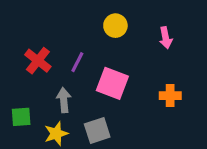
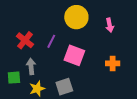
yellow circle: (115, 26) -> (76, 17), size x1.5
gray arrow: (64, 100) -> (31, 66), moved

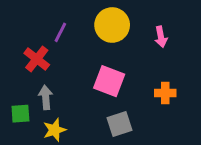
purple line: (51, 41) -> (60, 32), moved
gray square: (64, 87) -> (119, 124), moved

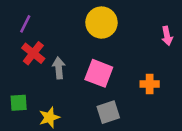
purple line: (60, 32) -> (25, 24), moved
pink arrow: (161, 37) -> (167, 36), moved
gray arrow: (46, 97) -> (59, 68), moved

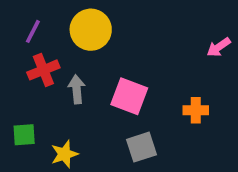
yellow circle: (101, 23) -> (91, 30), moved
pink arrow: (167, 36) -> (219, 47), turned 66
red cross: (33, 53) -> (43, 70), turned 30

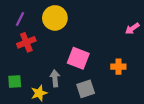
gray arrow: (77, 89) -> (55, 78), moved

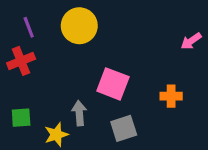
purple line: (20, 19) -> (29, 27), turned -48
red cross: (26, 42) -> (21, 61), moved

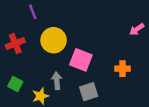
yellow circle: (79, 26) -> (54, 40), moved
purple line: (29, 27) -> (33, 12), moved
green square: (21, 118) -> (15, 84), turned 32

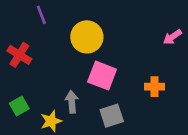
yellow circle: (54, 40) -> (87, 37), moved
red cross: (15, 43) -> (19, 55), turned -36
green square: (15, 84) -> (19, 106), turned 32

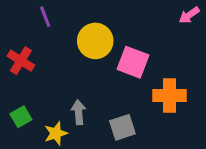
pink arrow: (172, 37) -> (189, 15), moved
pink square: (102, 76) -> (133, 62), moved
orange cross: (154, 87) -> (169, 95), size x1.5

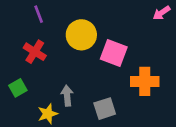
red cross: (21, 61) -> (35, 52), moved
green square: (21, 117) -> (18, 88), moved

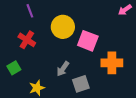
gray arrow: (67, 96) -> (63, 69), moved, turned -140

